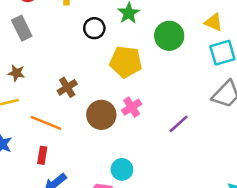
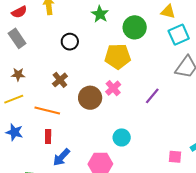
black circle: (94, 28) -> (70, 42), moved
yellow pentagon: (126, 62) -> (118, 56), moved
cyan circle: (122, 169) -> (122, 137), moved

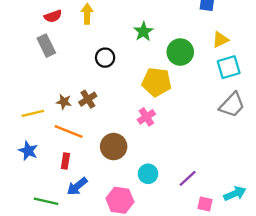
yellow triangle: (168, 12) -> (220, 40), turned -49
brown star: (18, 74) -> (64, 102), moved
purple line: (152, 96) -> (188, 178), moved
brown circle: (90, 98) -> (114, 147), moved

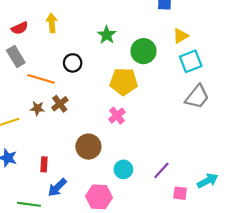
orange line: (69, 131) -> (41, 79), moved

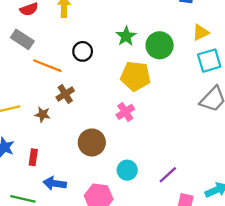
green star: (107, 35) -> (126, 36), moved
gray rectangle: (16, 57) -> (22, 39), turned -30
brown star: (37, 108) -> (43, 114), moved
red rectangle: (44, 164) -> (33, 157), moved
blue arrow: (57, 187) -> (55, 183), turned 48

